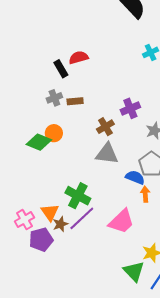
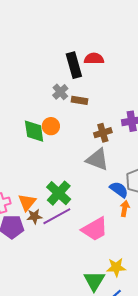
black rectangle: (61, 69) -> (74, 65), size x1.4
gray cross: (54, 98) -> (60, 92), turned -35
green diamond: (39, 142) -> (34, 131), turned 45

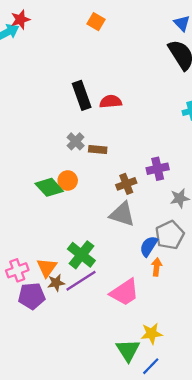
black rectangle: (74, 65) -> (82, 95), moved
green diamond: (34, 131) -> (49, 187), turned -30
blue semicircle: (119, 190) -> (149, 246), turned -90

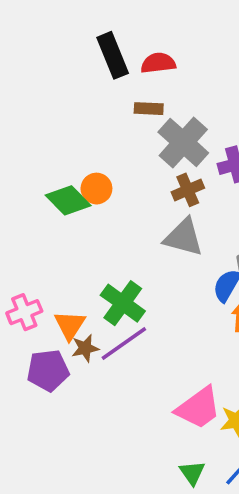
gray cross: (76, 141) -> (183, 142), moved, size x1.8
brown rectangle: (98, 149) -> (149, 109), moved
pink cross: (17, 270) -> (24, 312), moved
pink trapezoid: (125, 292) -> (198, 408), moved
green triangle: (128, 350) -> (192, 473), moved, size x0.7

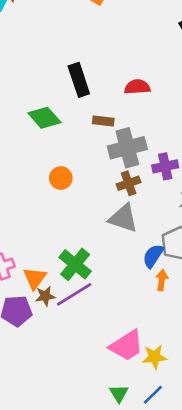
red semicircle: (158, 63) -> (137, 87), moved
gray cross: (183, 142) -> (127, 148), turned 30
green diamond: (68, 200) -> (44, 118), moved

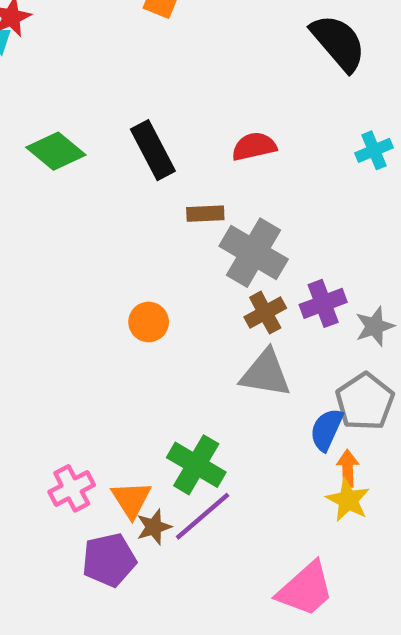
green diamond: (44, 118) -> (56, 151), moved
gray cross: (127, 148) -> (254, 253), turned -36
purple cross: (165, 166) -> (323, 303), moved
yellow star: (154, 357) -> (348, 500), moved, turned -30

